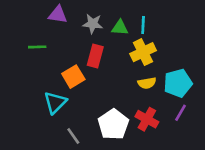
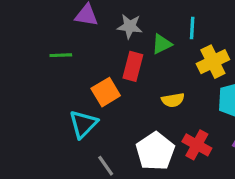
green triangle: (120, 28) -> (162, 44), moved, turned -30
yellow cross: (143, 52) -> (213, 62), moved
yellow semicircle: (147, 83) -> (173, 100), moved

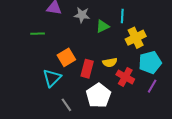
red rectangle: (133, 66) -> (87, 69), moved
red cross: (197, 145) -> (125, 77), moved

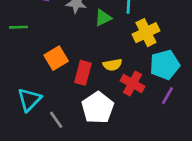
cyan triangle: (52, 78) -> (29, 100), moved

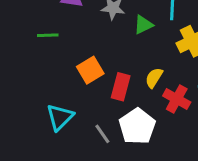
yellow semicircle: (112, 65) -> (154, 78), turned 132
gray line: (56, 120) -> (102, 134), moved

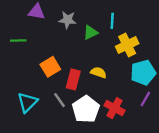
yellow semicircle: (154, 78) -> (98, 73), turned 77
red cross: (177, 99) -> (115, 108), moved
gray line: (102, 134) -> (59, 100), moved

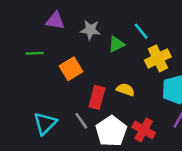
cyan line: (112, 21) -> (141, 31), turned -42
orange square: (50, 67) -> (71, 69), moved

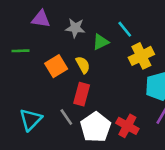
yellow semicircle: (125, 90) -> (83, 65), moved, turned 42

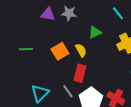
gray star: (75, 28) -> (69, 13), moved
cyan line: (125, 29) -> (118, 13), moved
green line: (21, 51) -> (26, 49), moved

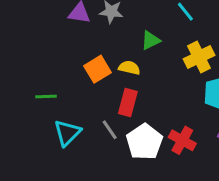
green line: (26, 49) -> (46, 96), moved
yellow semicircle: (81, 50) -> (129, 68), turned -48

